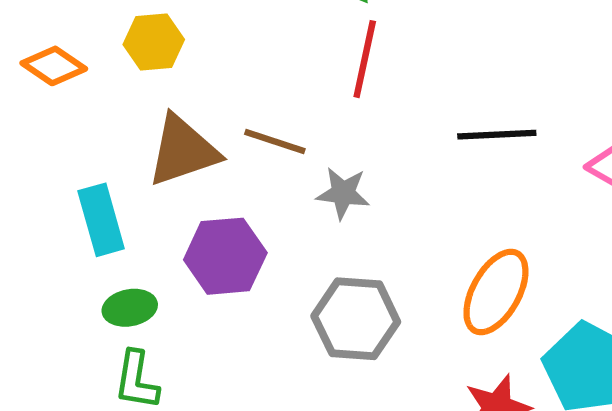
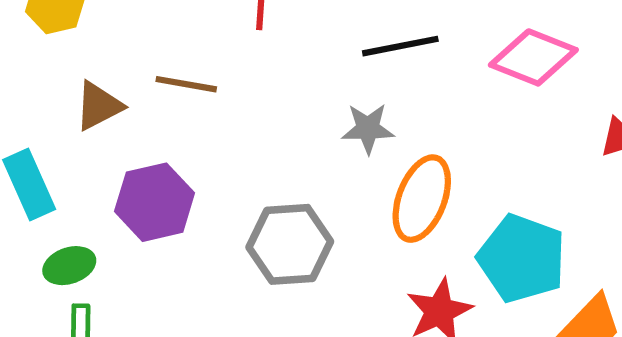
brown triangle: (183, 151) -> (99, 106), size x0.7
gray star: (343, 193) -> (368, 129), moved

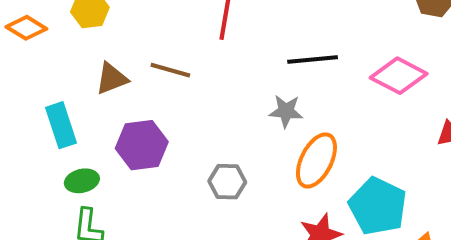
gray hexagon: (290, 244) -> (227, 182), size x0.7

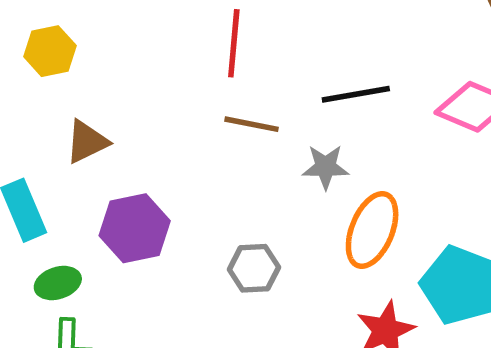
brown line: (170, 70) -> (251, 124), moved

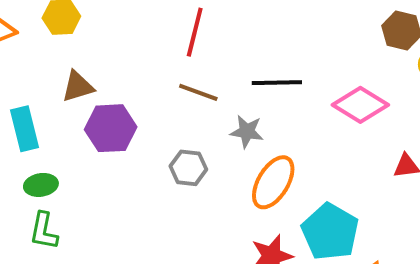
purple hexagon: (135, 228) -> (111, 128), moved
gray hexagon: (254, 268) -> (188, 168), moved

